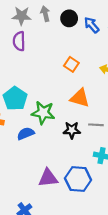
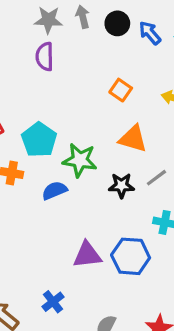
gray line: (96, 125) -> (156, 178), turned -40

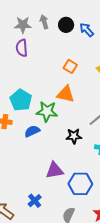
orange triangle: (133, 139) -> (66, 94), moved
black star: (121, 186) -> (74, 136), moved
blue hexagon: (131, 256) -> (80, 184), moved

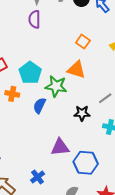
blue semicircle: (32, 131) -> (39, 105), turned -42

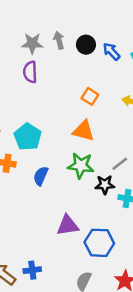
green star: (56, 86) -> (81, 166), moved
black star: (82, 113) -> (105, 185), moved
blue cross: (38, 177) -> (32, 270), moved, turned 32

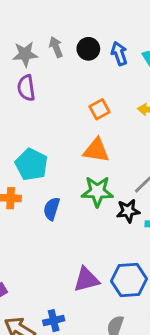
blue arrow: (111, 51) -> (119, 53), turned 30
orange square: (90, 96) -> (100, 109), turned 35
purple triangle: (68, 225) -> (86, 280), moved

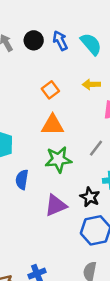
black star: (128, 211) -> (90, 197), moved, turned -30
purple triangle: (86, 280) -> (56, 205), moved

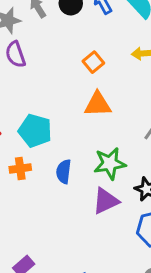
green star: (58, 160) -> (110, 163), moved

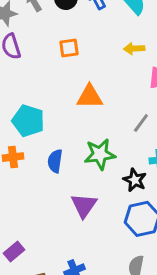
orange square: (93, 62) -> (69, 48), moved, turned 30
purple triangle: (106, 201) -> (84, 205), moved, turned -32

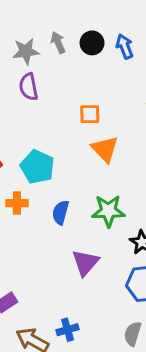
orange square: (69, 48) -> (90, 114), moved
orange triangle: (90, 97) -> (105, 149), turned 40

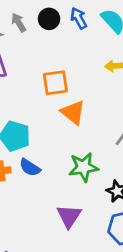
orange square: (90, 114) -> (55, 83), size x1.4
blue semicircle: (61, 212) -> (30, 168), moved, turned -65

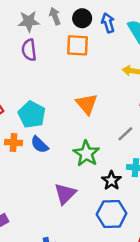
orange square: (55, 83) -> (78, 45), moved
green star: (83, 167) -> (86, 154), turned 30

